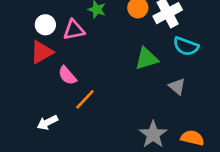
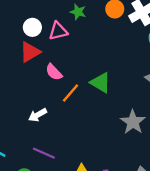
green triangle: (147, 59) -> (101, 83), moved, turned 50

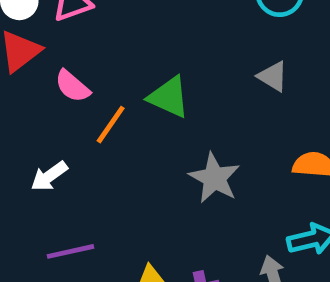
gray star: (133, 122) -> (214, 178), moved
purple line: (44, 153) -> (71, 251), turned -30

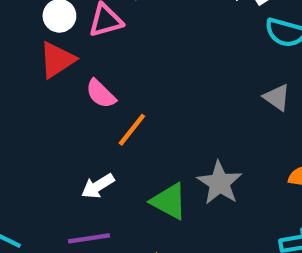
green triangle: (169, 97) -> (169, 201), moved
white arrow: (49, 176) -> (98, 186), moved

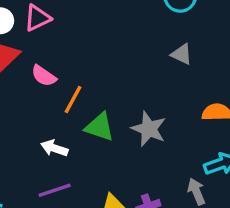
white arrow: (98, 186) -> (54, 148), turned 60
green triangle: (169, 201) -> (100, 127), moved

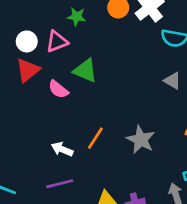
orange line: (73, 100) -> (95, 138), moved
green triangle: (100, 127) -> (85, 71), moved

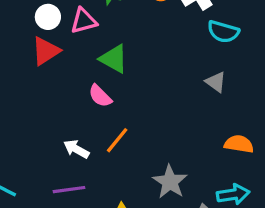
pink semicircle: (58, 89) -> (100, 96), moved
gray star: (141, 140) -> (170, 182), moved

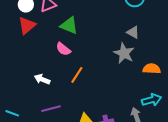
white arrow: (76, 149) -> (42, 79), moved
gray star: (170, 182) -> (124, 53), moved

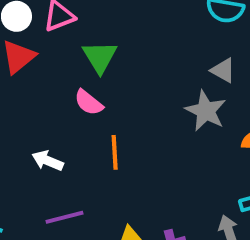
green triangle: (69, 25) -> (100, 57), turned 36
orange line: (77, 75) -> (115, 152), turned -36

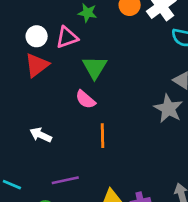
white arrow: (48, 161) -> (41, 135), moved

